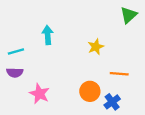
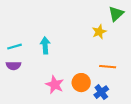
cyan arrow: (48, 35) -> (45, 45), moved
yellow star: (96, 47) -> (99, 32), moved
pink star: (39, 94) -> (55, 85), moved

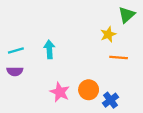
orange line: (108, 67) -> (119, 57), moved

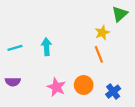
orange line: (119, 57) -> (99, 54), moved, turned 63
purple semicircle: (15, 71) -> (13, 82), moved
blue cross: (110, 100) -> (113, 92), moved

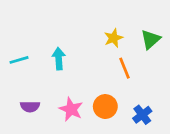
green triangle: (120, 14) -> (151, 39), moved
yellow star: (102, 33) -> (114, 38), moved
purple semicircle: (13, 82) -> (30, 107), moved

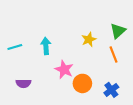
yellow star: (114, 38) -> (89, 39), moved
orange line: (124, 68) -> (114, 54), moved
pink star: (71, 109) -> (64, 70), moved

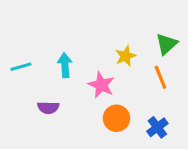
pink star: (64, 70) -> (101, 85), moved
purple semicircle: (23, 83) -> (48, 108), moved

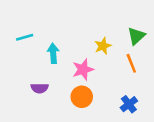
cyan line: (21, 67) -> (25, 37), moved
pink star: (101, 85) -> (83, 69), turned 30
orange circle: (116, 118) -> (82, 97), moved

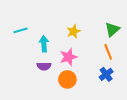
yellow star: (103, 46) -> (74, 31), moved
purple semicircle: (40, 88) -> (44, 66), moved
blue cross: (129, 104) -> (106, 74), moved

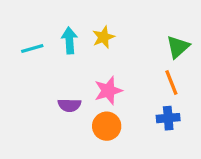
yellow star: (74, 31) -> (103, 37), moved
cyan arrow: (44, 44) -> (69, 40), moved
blue cross: (106, 74) -> (168, 118), turned 32

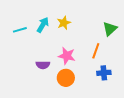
cyan arrow: (69, 40) -> (43, 25), turned 35
orange line: (171, 82) -> (96, 51), moved, turned 42
pink star: (108, 91) -> (67, 56), turned 30

